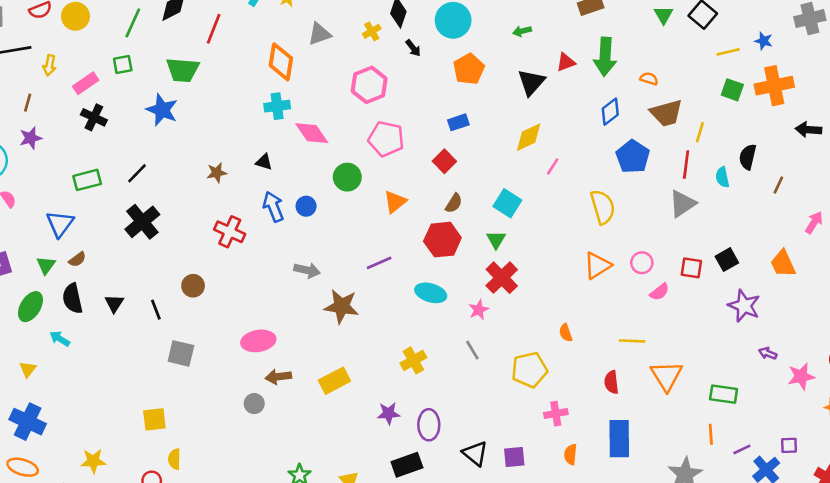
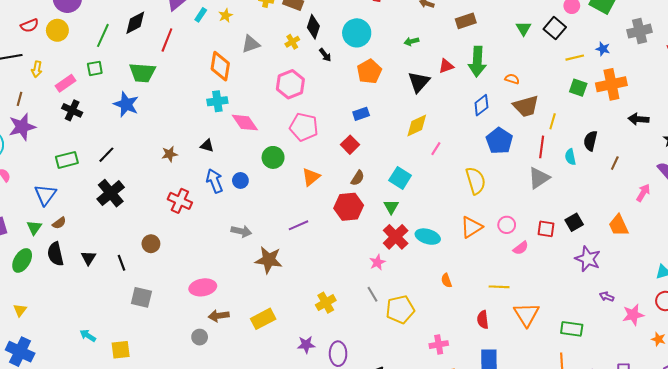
purple star: (31, 138) -> (22, 127), size x1.5
cyan ellipse: (431, 293) -> (428, 237), moved
cyan arrow: (60, 339) -> (88, 336), moved
yellow pentagon: (529, 370) -> (400, 309), moved

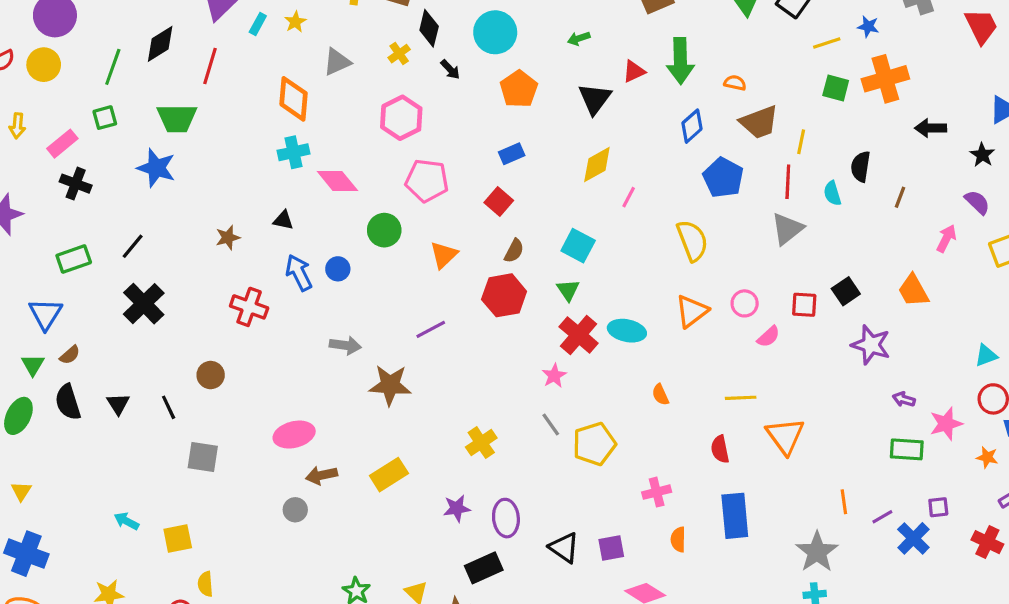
green rectangle: (572, 329) -> (907, 449), moved

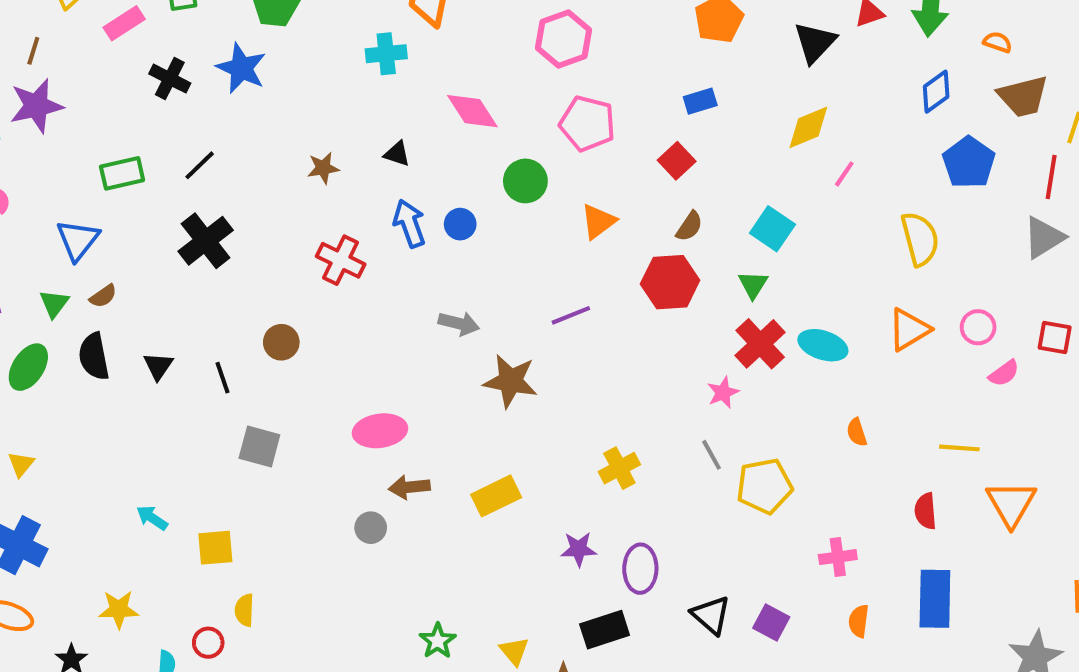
cyan cross: (293, 152) -> (386, 54), moved
black cross: (76, 184) -> (170, 79), moved
purple square: (611, 548) -> (771, 622), turned 32

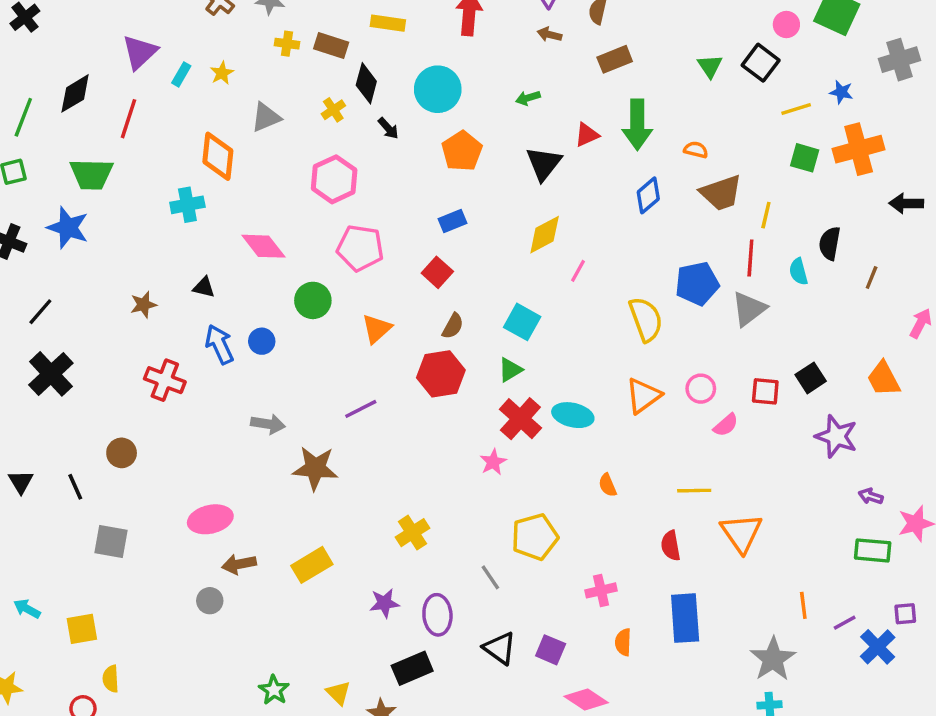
blue pentagon: (969, 162) -> (697, 284), moved, turned 30
green triangle: (753, 285) -> (510, 370), turned 32
gray line: (711, 455) -> (490, 577), moved

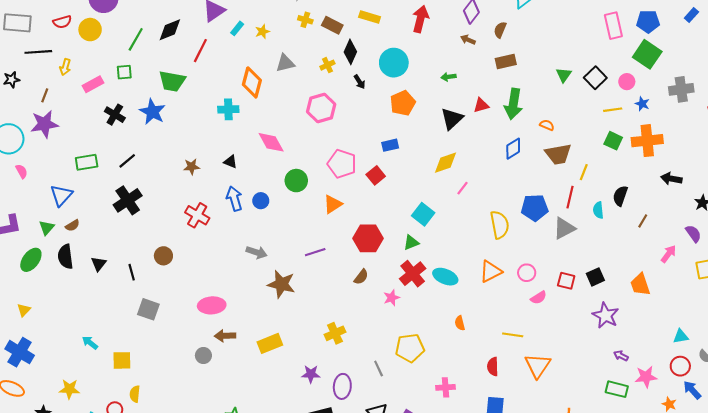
pink circle: (786, 24) -> (627, 82), moved
pink pentagon: (360, 248) -> (342, 164), moved
brown semicircle: (453, 326) -> (361, 277), moved

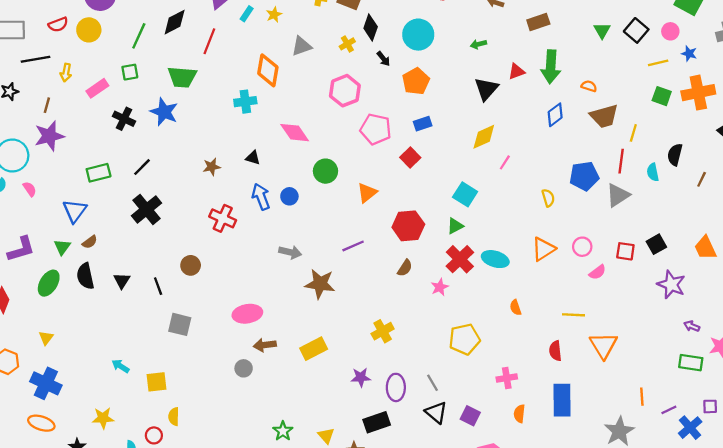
orange pentagon: (403, 103) -> (416, 81), moved
pink pentagon: (342, 164) -> (376, 129), moved
yellow semicircle: (500, 225) -> (548, 198), size x0.6
gray line: (379, 368) -> (432, 383), moved

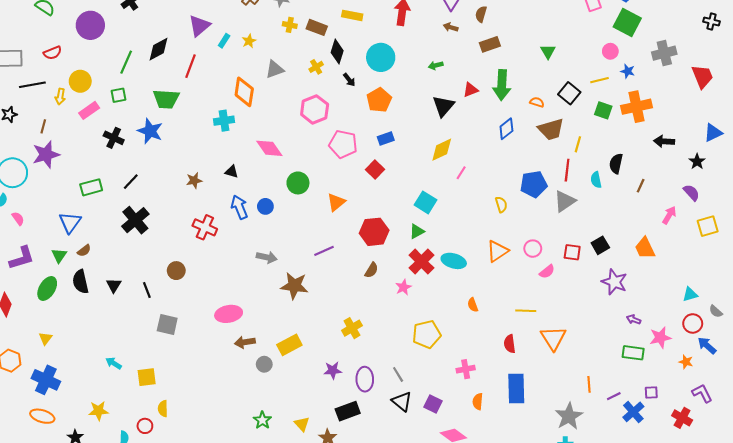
yellow circle: (89, 30) -> (80, 81), moved
black square: (636, 30) -> (569, 93), moved
pink semicircle: (30, 189) -> (18, 219), moved
gray circle: (244, 368) -> (264, 364), moved

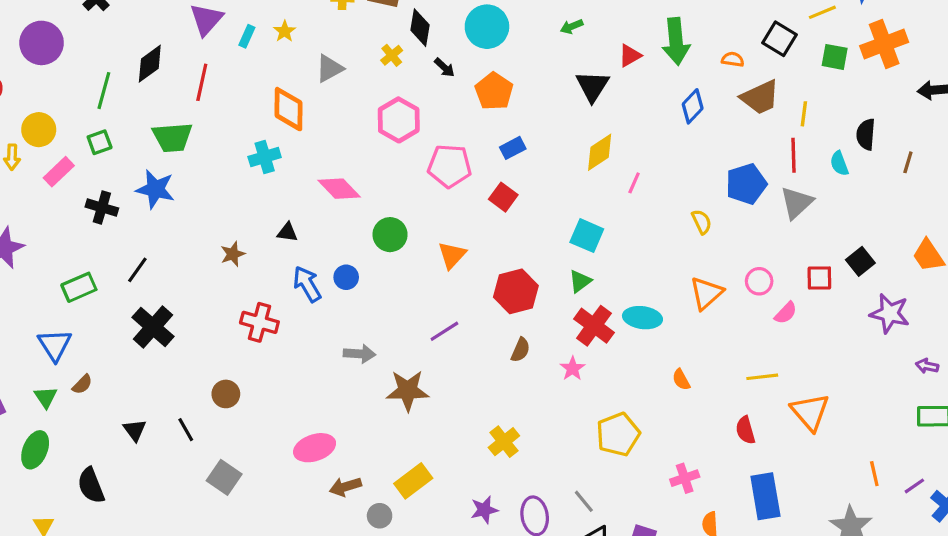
black semicircle: (81, 282) -> (91, 486), moved
gray square: (167, 324) -> (224, 477), turned 30

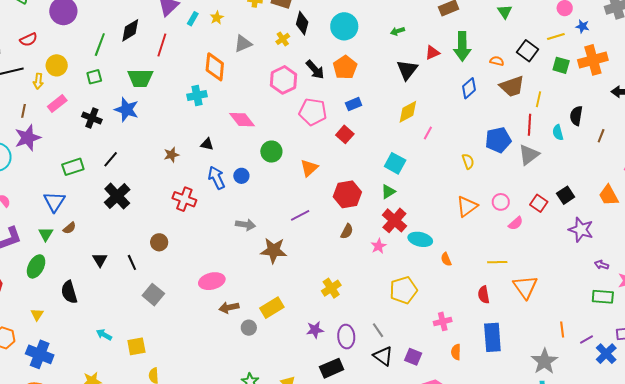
black arrow: (444, 67) -> (315, 70), moved, size x1.5
pink rectangle: (59, 172) -> (57, 103), moved
red square: (819, 278) -> (539, 203), turned 30
cyan ellipse: (642, 318) -> (420, 239), moved

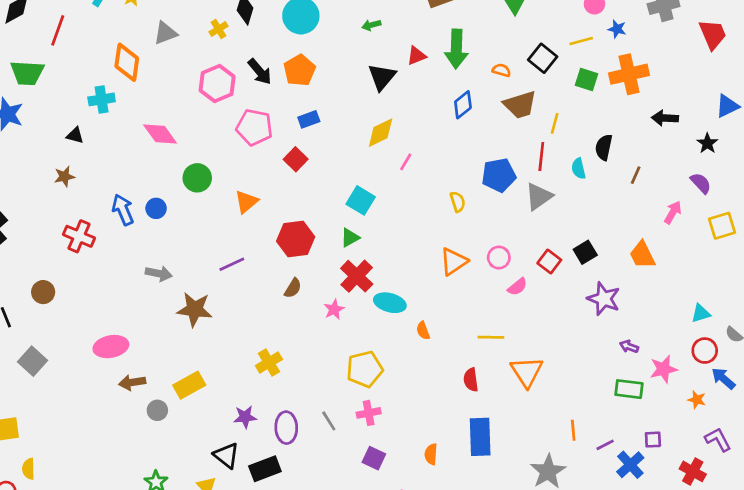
black triangle: (207, 144) -> (75, 135), moved
pink cross: (443, 321) -> (369, 413), moved
black triangle: (383, 356) -> (226, 455), moved

